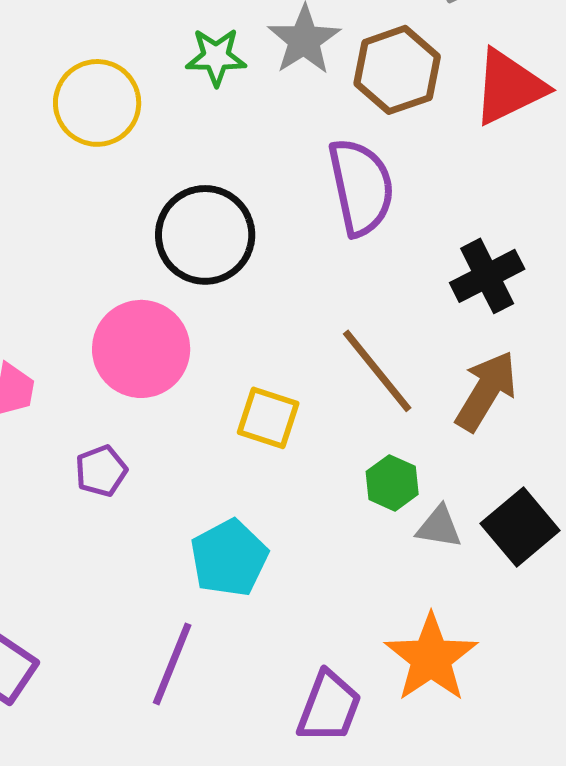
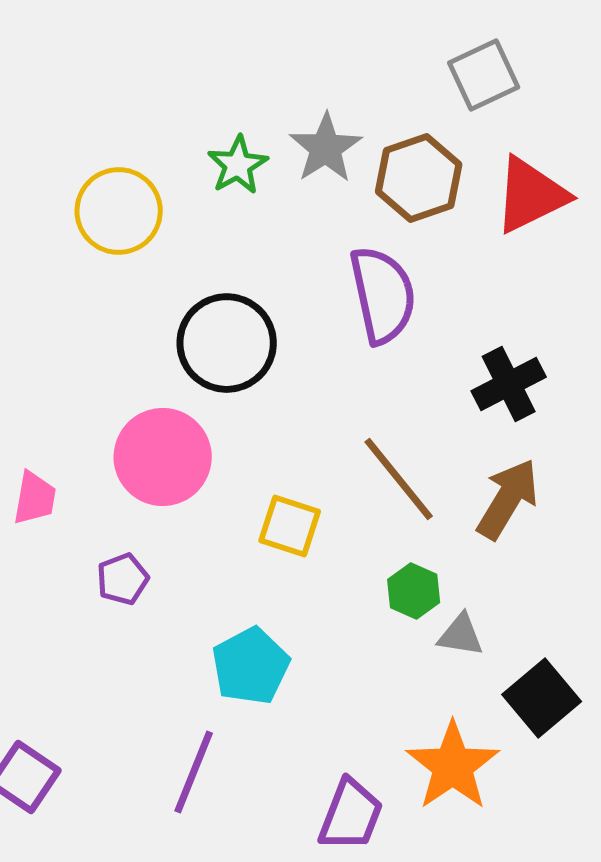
green star: (216, 57) -> (238, 165), turned -30
black square: (520, 527) -> (542, 698), moved

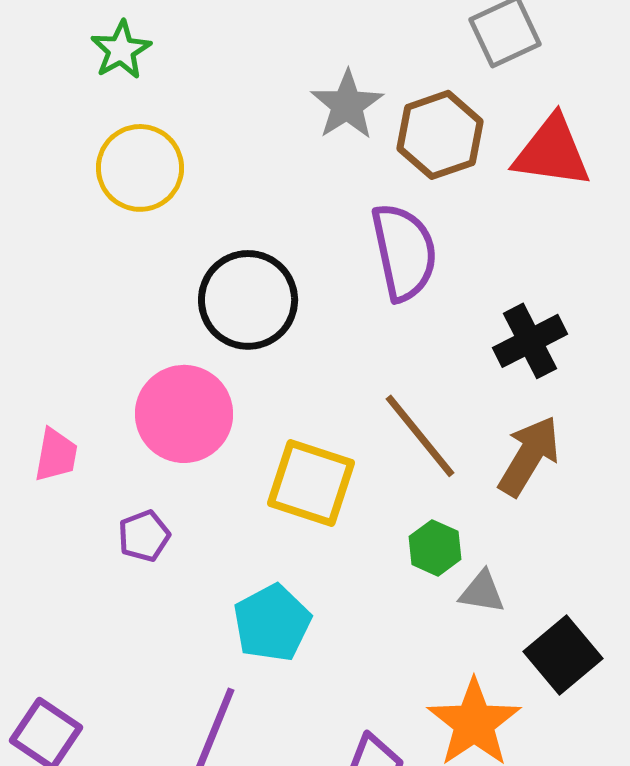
green star: (238, 165) -> (121, 50), moved
red triangle: (531, 195) -> (552, 152), turned 34
yellow square: (290, 526) -> (311, 483), size x1.4

